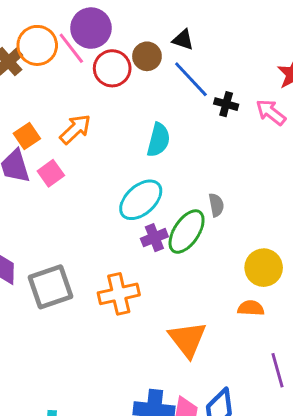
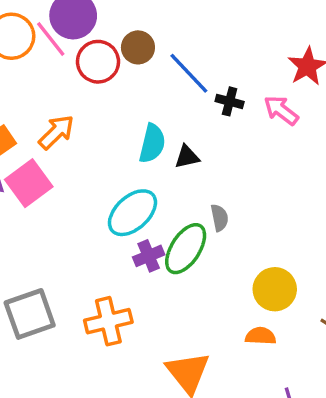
black triangle: (183, 40) -> (187, 157), moved, turned -30
pink square: (51, 173) -> (29, 183), size x1.5

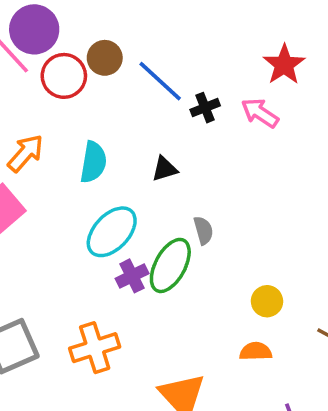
black cross: (230, 101) -> (205, 108), turned -32
cyan semicircle: (152, 143) -> (93, 162), moved
yellow circle: (275, 289) -> (267, 301), size x0.7

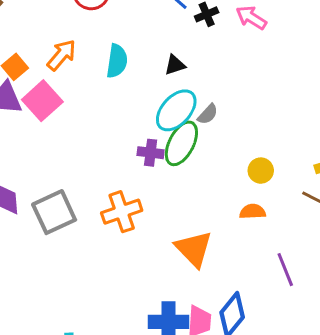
gray semicircle: (203, 230) -> (208, 114), turned 60
cyan ellipse: (112, 232) -> (176, 110), moved
purple cross: (132, 276) -> (151, 153), turned 35

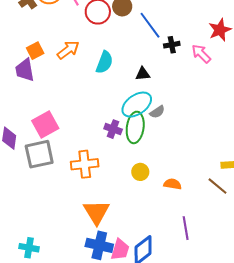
pink square: (42, 101) -> (45, 124), moved
green ellipse: (181, 143) -> (135, 127), turned -32
yellow circle: (261, 171) -> (140, 172), moved
orange triangle: (194, 249) -> (97, 212), moved

